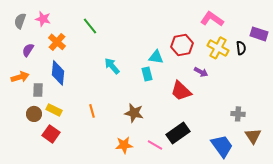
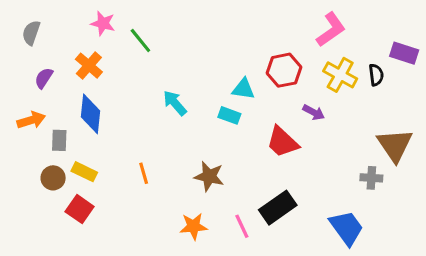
pink star: (43, 19) -> (103, 23), moved
pink L-shape: (212, 19) -> (331, 30), turned 110
cyan rectangle: (147, 74) -> (229, 115), turned -56
brown triangle: (253, 136) -> (395, 145), moved, size x1.4
pink line: (155, 145) -> (242, 226), turned 35

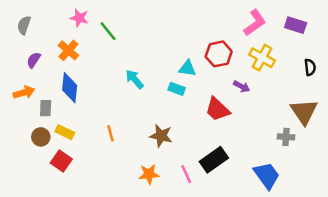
purple rectangle: (404, 53) -> (296, 25), moved
black semicircle: (376, 75) -> (310, 67), moved

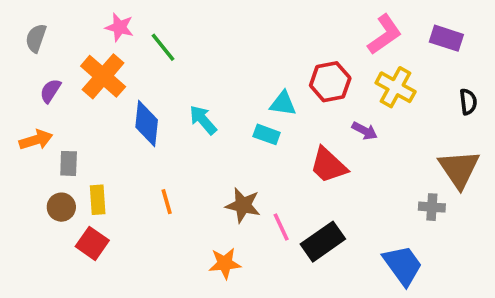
orange cross: (68, 50) -> (103, 76), size x1.4
blue diamond: (70, 88) -> (147, 124), moved
yellow rectangle: (65, 132) -> (98, 200), turned 60
pink line: (186, 174) -> (281, 227), moved

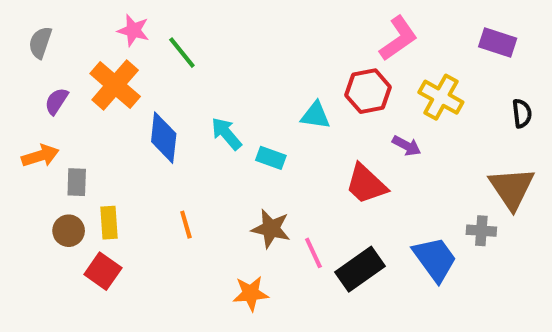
pink L-shape: (385, 35) -> (398, 38), moved
cyan rectangle: (267, 134) -> (271, 158), moved
blue trapezoid: (403, 265) -> (435, 259), moved

